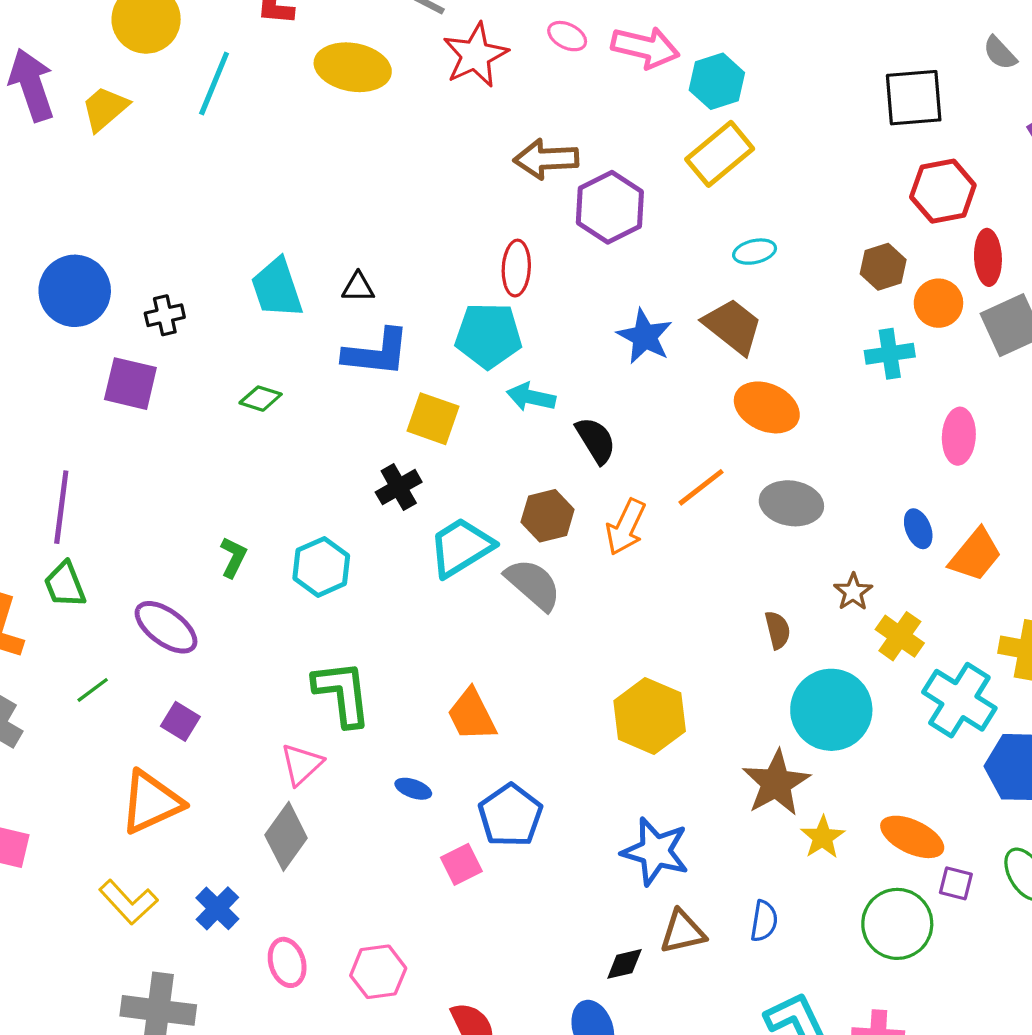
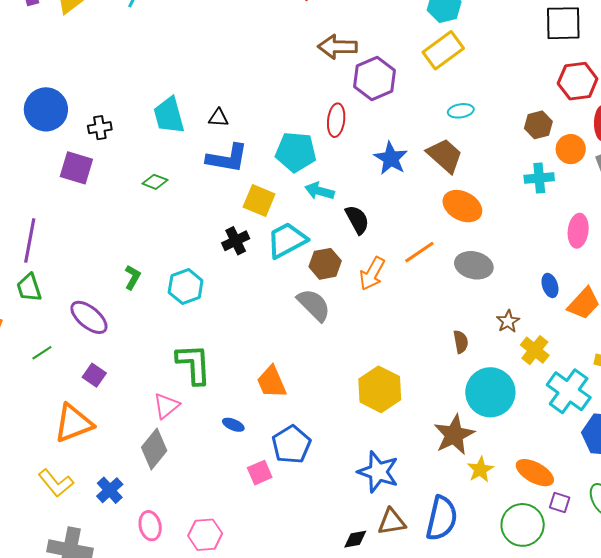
red ellipse: (516, 268) -> (336, 120), moved
cyan trapezoid: (461, 547) -> (287, 240), moved
blue semicircle: (764, 921) -> (442, 518), size x1.8

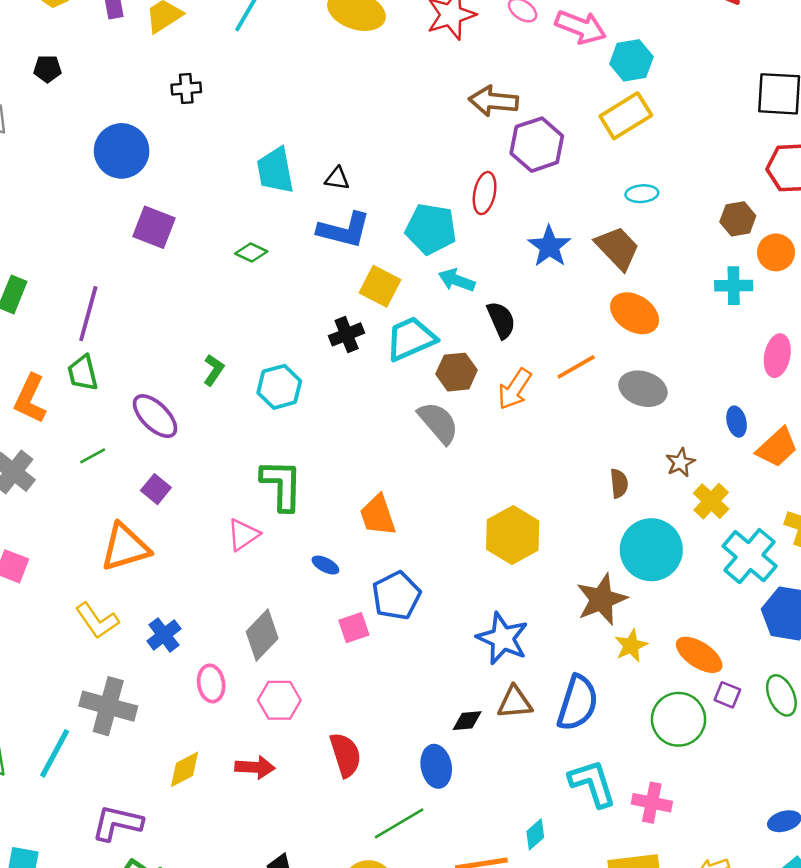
black cross: (100, 128) -> (186, 88), moved
gray diamond: (154, 449) -> (262, 635), moved

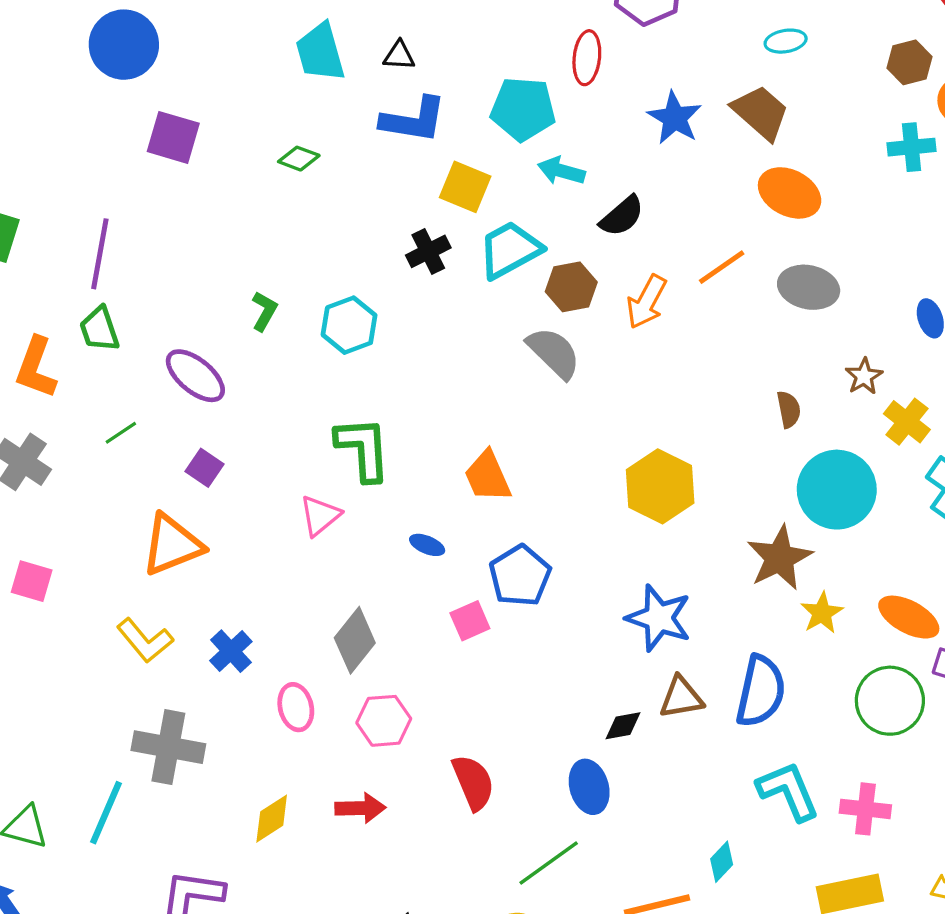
black semicircle: (501, 320) -> (622, 216), turned 78

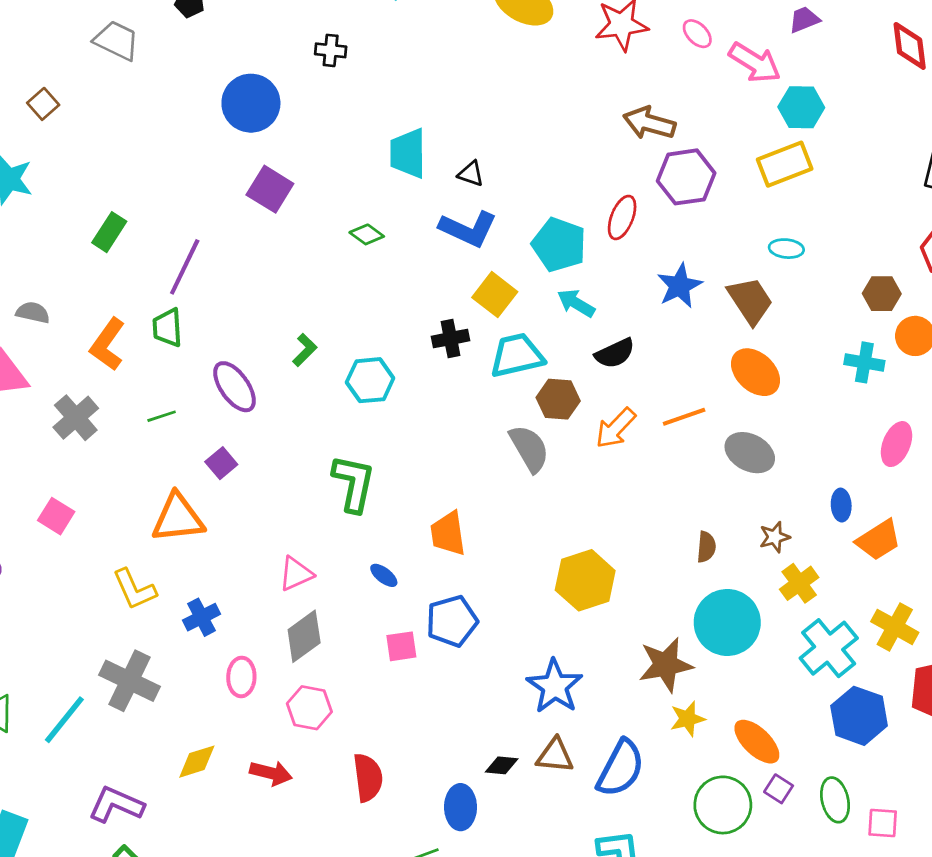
pink triangle: (320, 516) -> (296, 574), moved

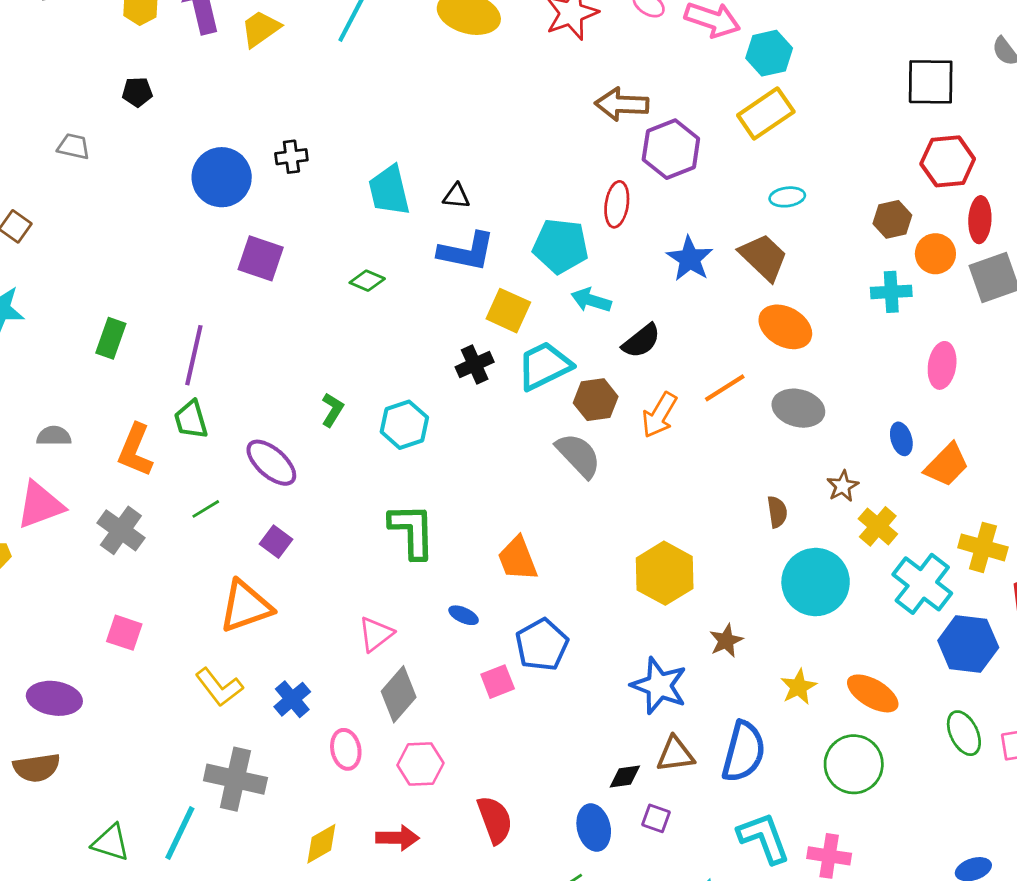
gray trapezoid: (117, 41) -> (74, 146), size x0.7
black cross: (331, 50) -> (291, 157), moved
brown star: (666, 665) -> (726, 641), moved, size x0.6
purple square: (779, 789) -> (656, 818), moved

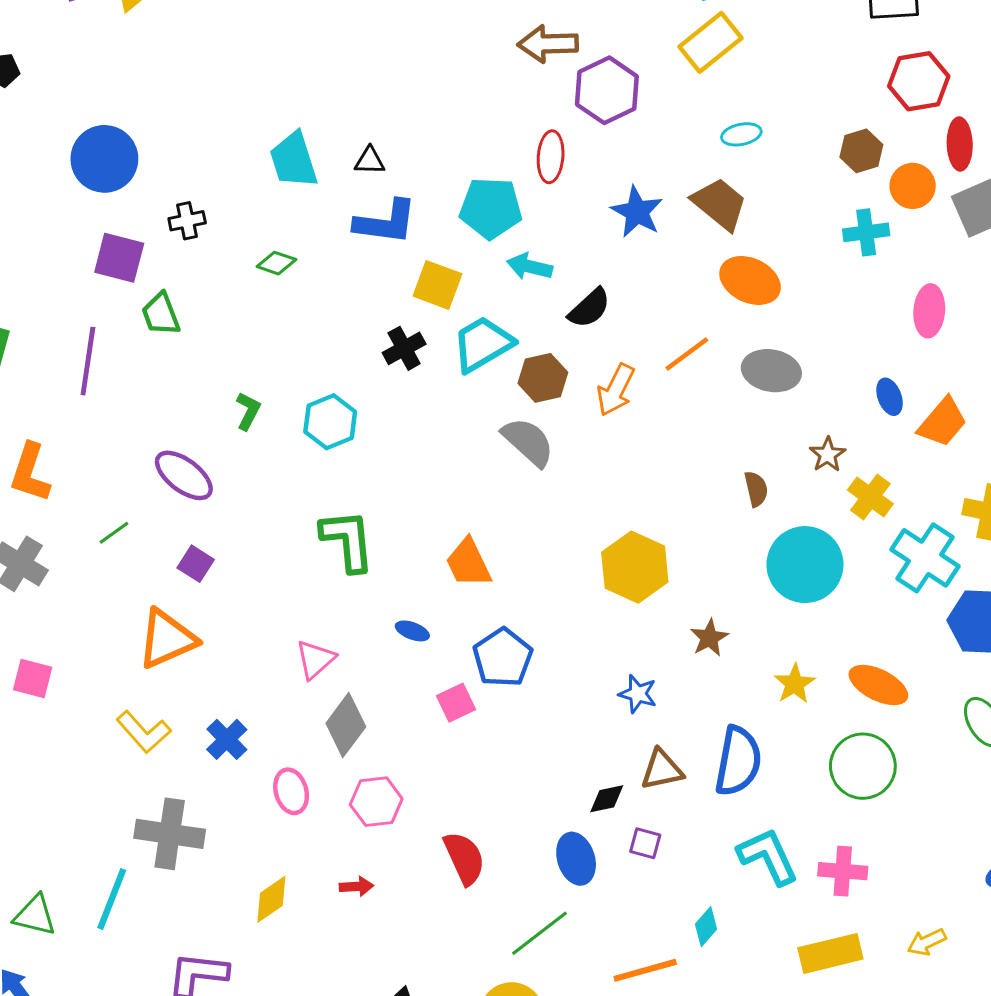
black cross: (291, 157) -> (187, 221), moved
purple square: (261, 258) -> (119, 258), moved
green trapezoid: (191, 420) -> (161, 314), moved
blue star: (659, 686) -> (638, 694), size x0.6
red arrow: (397, 838) -> (356, 886), size x0.7

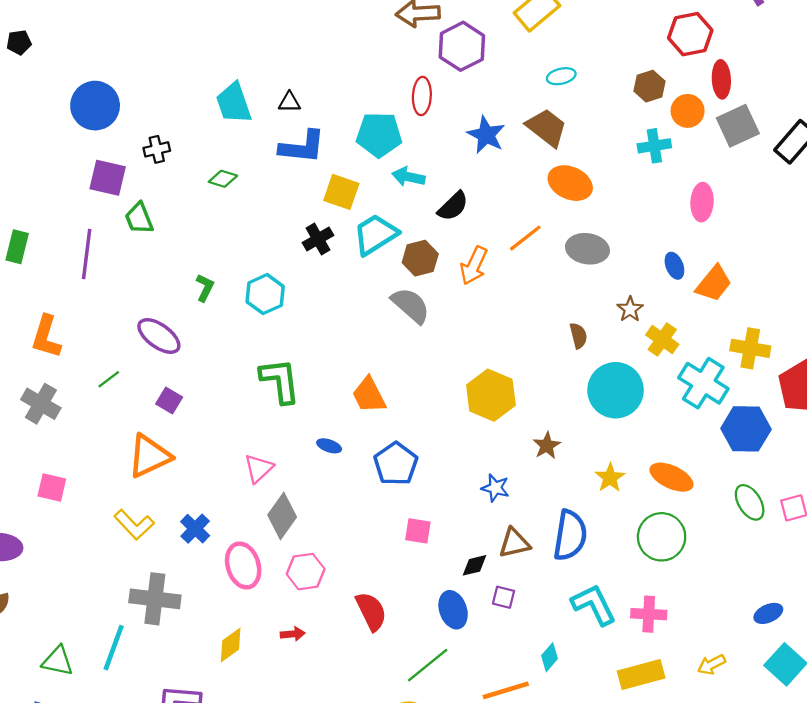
pink square: (456, 703) -> (418, 531), moved, turned 36
pink ellipse: (291, 791) -> (243, 565), size x1.4

